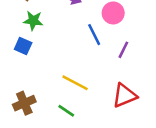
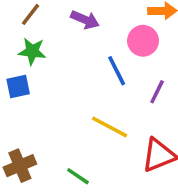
blue square: (23, 46) -> (18, 86), turned -36
yellow line: (75, 83) -> (110, 127), moved

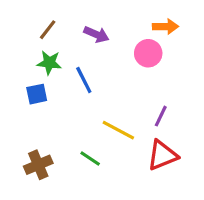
blue line: (117, 71) -> (84, 80), moved
purple line: (157, 92) -> (161, 116), moved
green line: (78, 176) -> (90, 158), moved

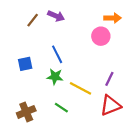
purple arrow: (96, 34) -> (56, 16), moved
green star: (49, 63) -> (55, 77), moved

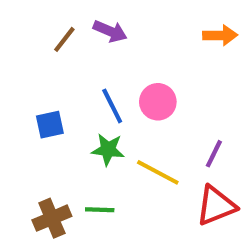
pink circle: (101, 36) -> (158, 102), moved
green line: (61, 108) -> (100, 210), moved, turned -32

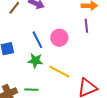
purple line: (214, 154) -> (86, 26), moved, turned -32

